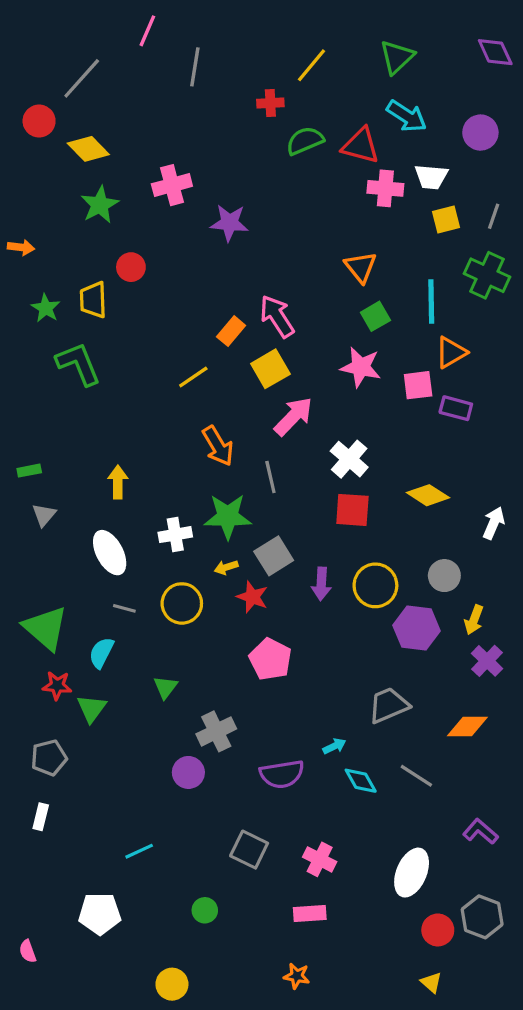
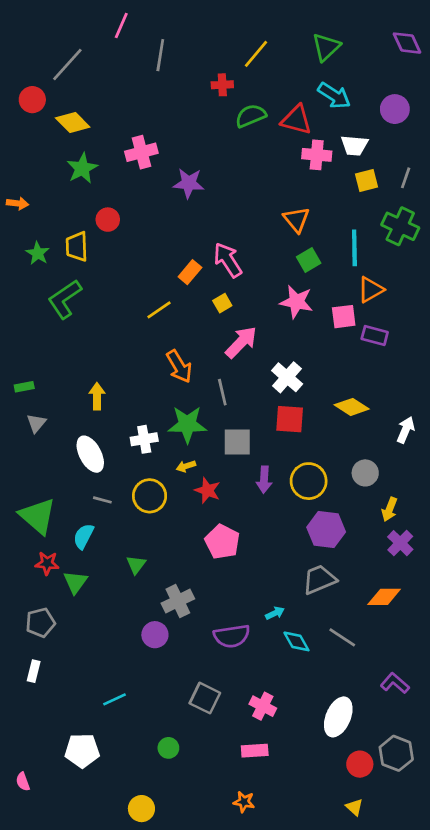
green L-shape: (78, 364) -> (65, 299), turned -102
yellow square: (270, 369) -> (222, 303), size x0.6
gray square: (274, 556) -> (237, 442), moved, turned 32
purple hexagon: (416, 628) -> (326, 530), moved

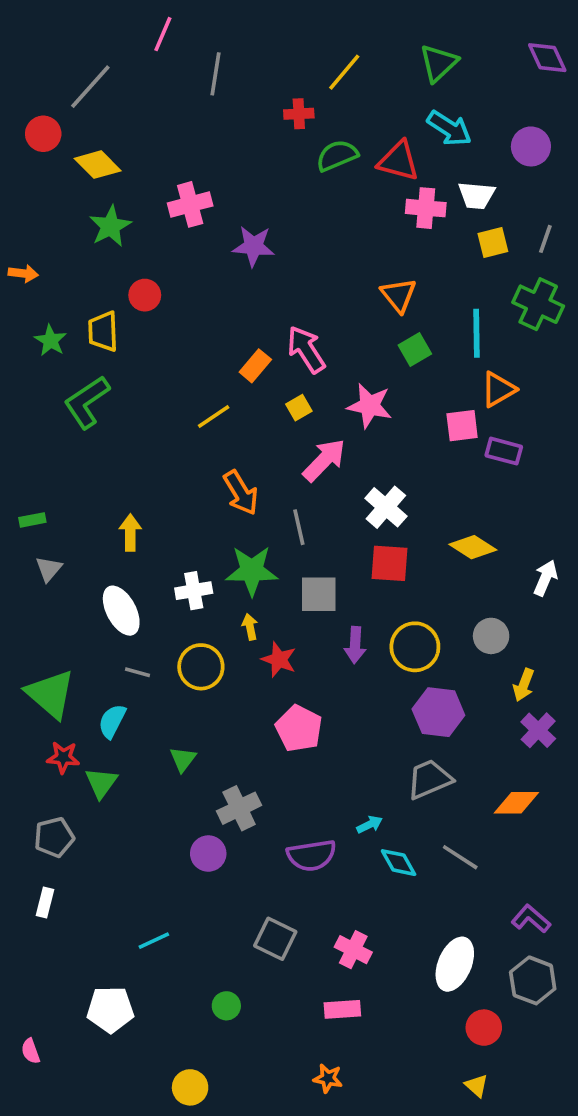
pink star: (296, 302) -> (370, 406), moved
yellow arrow: (186, 466) -> (250, 627), turned 96
gray hexagon: (396, 753) -> (533, 980), moved

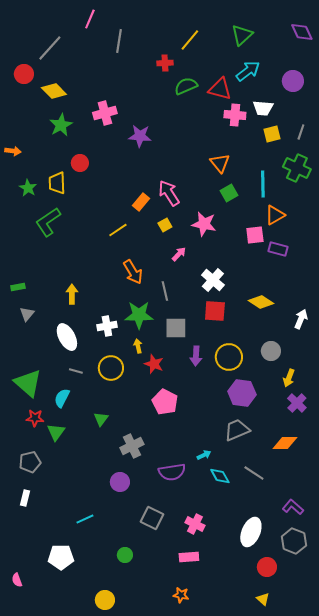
cyan arrow: (449, 128) -> (248, 71), turned -70
pink arrow: (324, 460) -> (179, 254), size x0.6
purple circle: (208, 854) -> (120, 482), moved

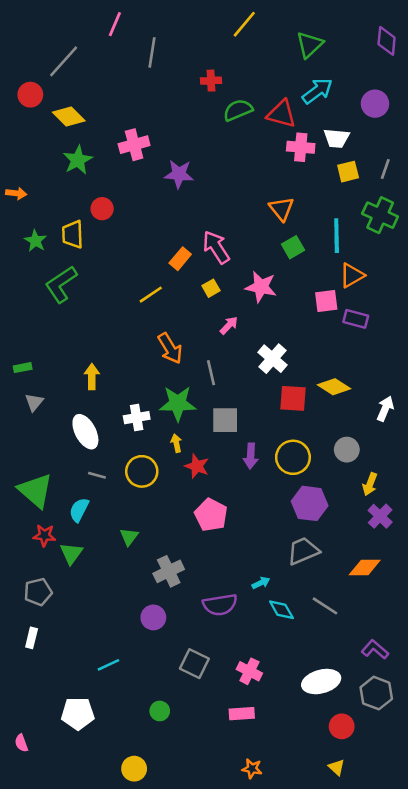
purple diamond: (302, 32) -> (387, 41), turned 30
yellow line: (190, 40) -> (244, 24), moved
red square: (215, 311) -> (293, 398), moved
white ellipse: (251, 532) -> (321, 682), turned 52
orange star: (181, 595) -> (252, 769), moved

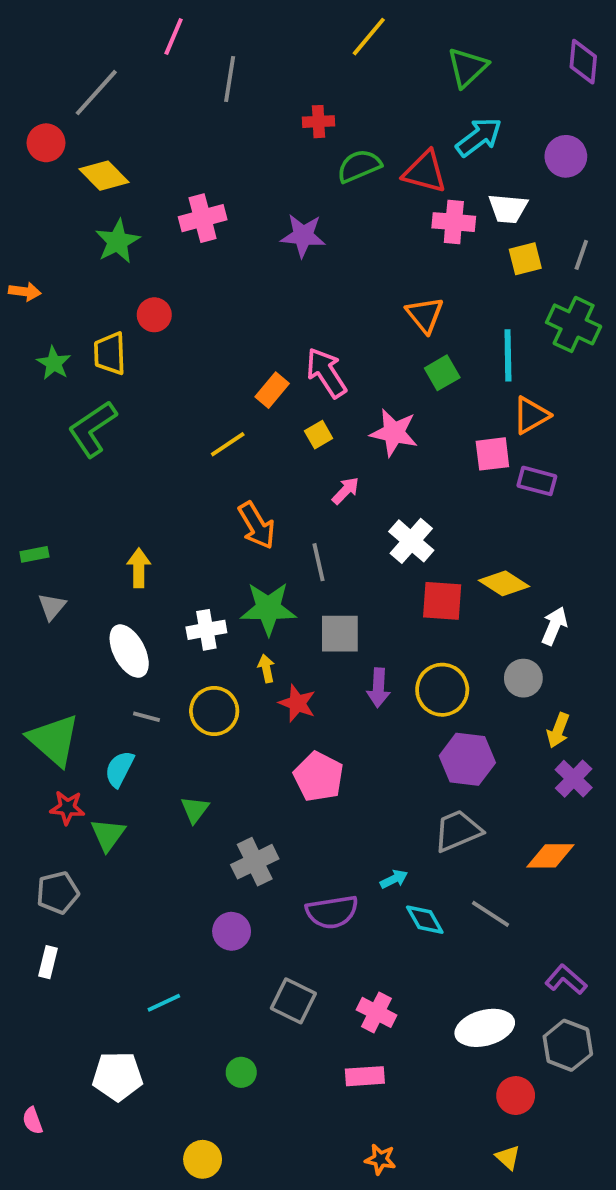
purple star: (179, 174) -> (303, 236), moved
white arrow: (385, 409) -> (554, 626), moved

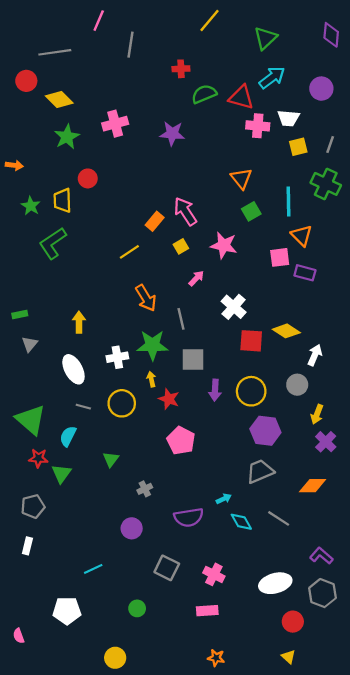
gray line: (96, 93) -> (55, 52), turned 40
orange triangle: (531, 415) -> (302, 235), turned -45
gray cross: (255, 862) -> (145, 489), size x0.6

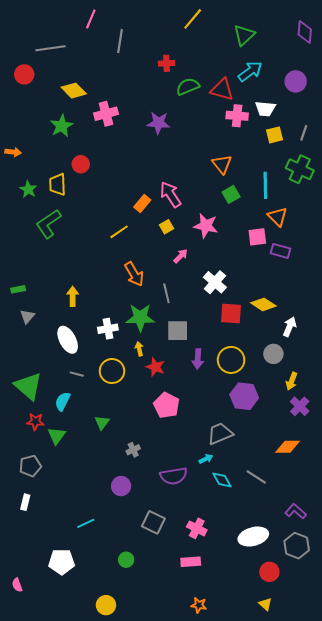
yellow diamond: (59, 99) -> (74, 91), moved
gray trapezoid: (260, 471) -> (220, 434), moved

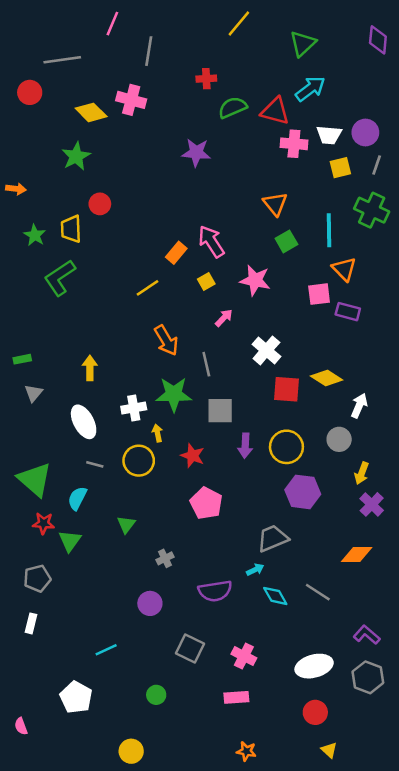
purple circle: (296, 81) -> (365, 132), moved
pink cross: (106, 114) -> (131, 100), moved, turned 30
yellow arrow: (139, 349) -> (157, 433), moved
white pentagon: (62, 562) -> (76, 697), turned 30
red circle: (269, 572) -> (315, 712), moved

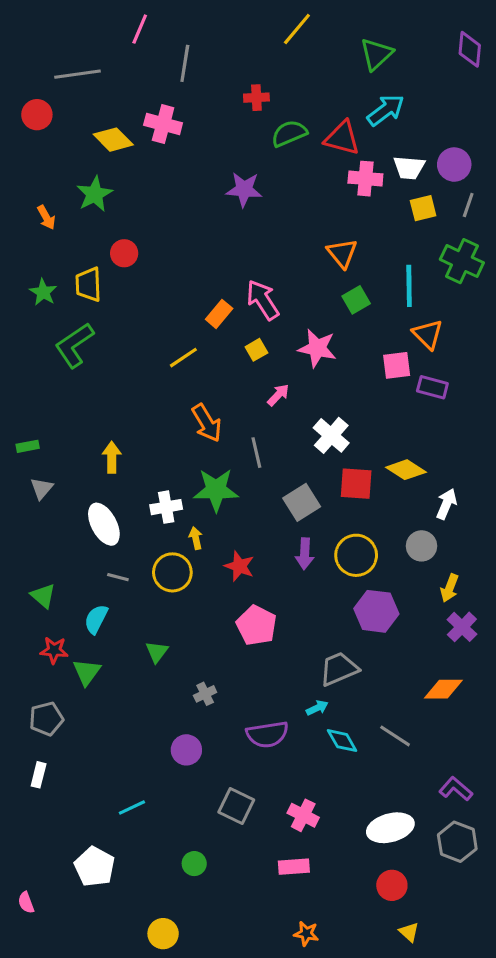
orange arrow: (16, 189) -> (46, 217), moved, turned 54
gray square: (220, 411) -> (302, 502), moved, turned -32
green triangle: (35, 479) -> (43, 596), size x0.6

